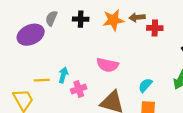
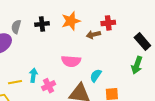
brown arrow: (137, 17) -> (93, 35), moved
cyan semicircle: (145, 85) -> (96, 76), moved

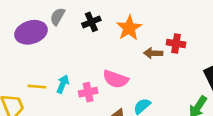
orange star: (71, 21) -> (129, 28), turned -30
black cross: (42, 24) -> (91, 22), turned -32
pink cross: (49, 86) -> (88, 92), moved

